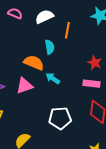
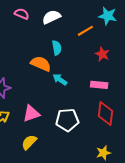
orange line: (67, 30) -> (85, 31), moved, turned 49
red star: (95, 63) -> (102, 54), moved
pink triangle: (24, 86) -> (31, 114), moved

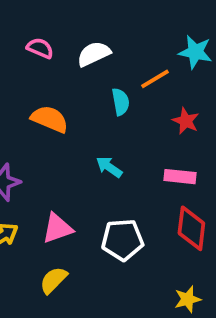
cyan semicircle: (57, 48) -> (121, 102), moved
orange semicircle: (41, 64) -> (50, 119), moved

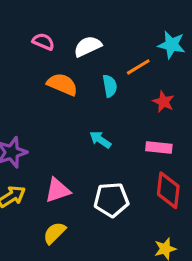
orange semicircle: (50, 119) -> (62, 84), moved

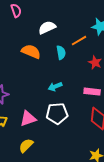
pink semicircle: (43, 42) -> (16, 11), moved, turned 48
cyan arrow: (100, 140) -> (55, 87), turned -56
white pentagon: (111, 200) -> (57, 114), moved

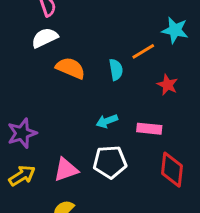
white semicircle: (47, 28) -> (45, 38), moved
pink rectangle: (92, 92) -> (149, 129), moved

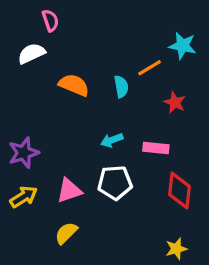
white semicircle: (45, 38) -> (31, 54), moved

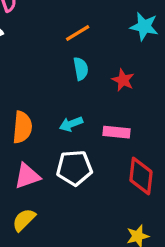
orange line: (150, 68) -> (78, 33), moved
orange semicircle: (74, 85) -> (22, 127), moved, turned 72
red star: (175, 102) -> (123, 80), moved

